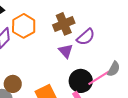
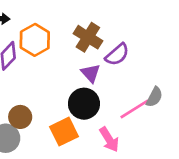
brown cross: (64, 24) -> (88, 37), turned -35
black circle: (81, 81) -> (84, 104), moved

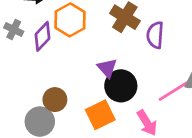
purple semicircle: (117, 54) -> (155, 35), turned 135
purple triangle: (91, 73) -> (107, 68), moved

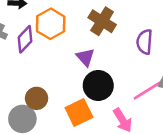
purple semicircle: (155, 35) -> (145, 42), moved
purple triangle: (107, 68) -> (85, 57), moved

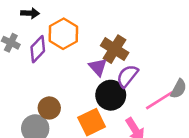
brown cross: (102, 21) -> (115, 49), moved
purple semicircle: (145, 42) -> (127, 76), moved, turned 35

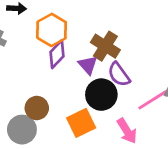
purple diamond: (38, 49) -> (57, 54), moved
purple semicircle: (127, 76) -> (119, 74), turned -75

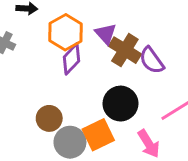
purple triangle: (88, 65) -> (106, 34), moved
purple semicircle: (119, 74) -> (152, 60), moved
gray circle: (22, 130) -> (70, 142), moved

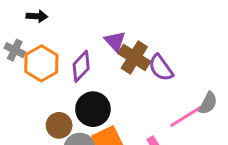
orange hexagon: (66, 32) -> (41, 63), moved
black circle: (120, 104) -> (93, 109), moved

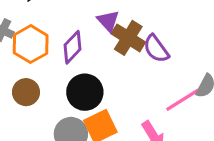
brown circle: (59, 125) -> (26, 92), moved

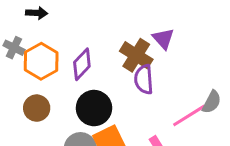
purple triangle: (108, 21) -> (163, 39), moved
purple semicircle: (156, 49) -> (144, 79), moved, turned 32

